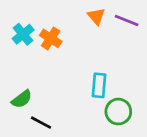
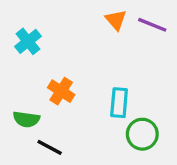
orange cross: (51, 38) -> (61, 91), moved
green semicircle: (22, 99) -> (26, 119), turned 45

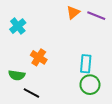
orange triangle: (116, 20) -> (73, 12), turned 32
cyan rectangle: (119, 103) -> (86, 64), moved

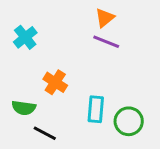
purple line: (96, 16) -> (106, 42), moved
cyan rectangle: (86, 64) -> (96, 109), moved

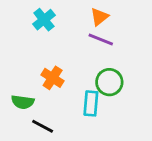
cyan cross: (25, 37) -> (44, 20), moved
green circle: (129, 121) -> (109, 82), moved

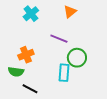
purple line: (101, 40) -> (59, 39), moved
orange cross: (53, 78) -> (26, 55), moved, turned 35

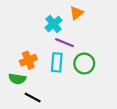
cyan cross: (31, 14) -> (54, 24), moved
cyan rectangle: (64, 73) -> (57, 62), moved

